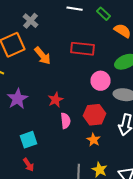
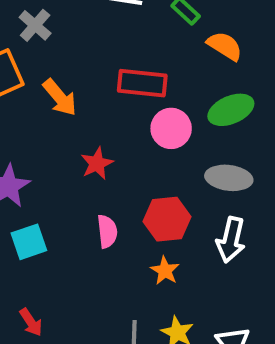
pink circle: (101, 81) -> (171, 128), moved
red star: (56, 100) -> (97, 163), moved
cyan square: (29, 140) -> (29, 242), moved

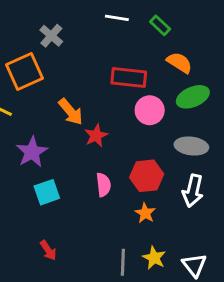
orange semicircle: (225, 46) -> (179, 63), moved
orange arrow: (60, 97) -> (71, 112), moved

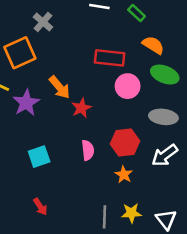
green ellipse: (193, 97) -> (165, 75), turned 44
purple star: (32, 152) -> (26, 103), moved
white arrow: (193, 191) -> (165, 155), turned 40
yellow star: (154, 258) -> (131, 213), turned -30

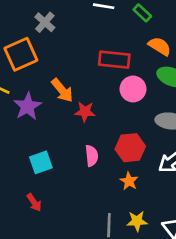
red star: (81, 108) -> (85, 112), turned 30
red arrow: (40, 207) -> (34, 202), moved

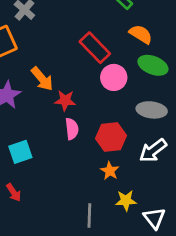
red rectangle: (114, 60) -> (95, 48), turned 40
pink semicircle: (92, 156) -> (72, 129), moved
yellow star: (137, 221) -> (126, 201), moved

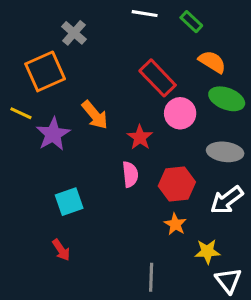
red star: (65, 100) -> (140, 137), moved, turned 30
yellow star: (126, 201) -> (207, 252), moved

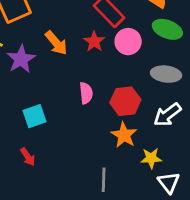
red star: (140, 137) -> (94, 42), moved
orange star: (175, 224) -> (124, 135), size x1.4

